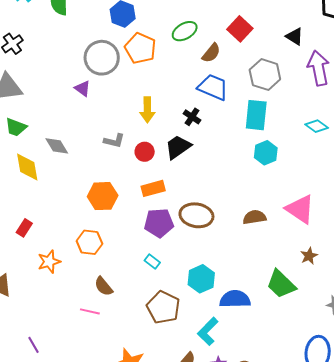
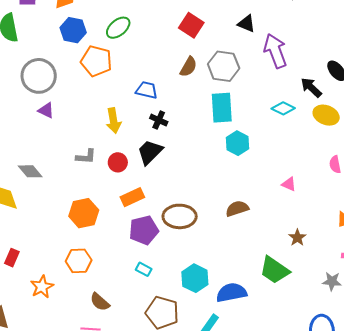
green ellipse: (185, 31) -> (118, 28), moved
brown semicircle: (211, 53) -> (188, 67), moved
gray circle: (102, 58) -> (39, 76), moved
blue trapezoid: (213, 87) -> (147, 90), moved, size x0.7
pink triangle: (300, 209) -> (289, 184), moved, size x0.5

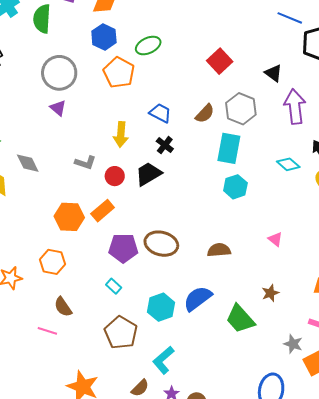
brown semicircle: (188, 67) -> (205, 114), moved
orange rectangle: (132, 197) -> (103, 211), moved, turned -30
blue semicircle: (232, 293) -> (198, 298), moved, turned -40

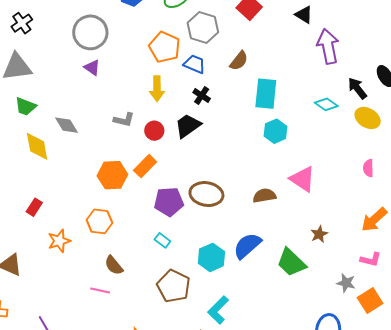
orange pentagon: (119, 73) -> (165, 47), moved
gray hexagon: (241, 109) -> (203, 27), moved
pink triangle: (275, 239) -> (303, 179), moved, size x1.8

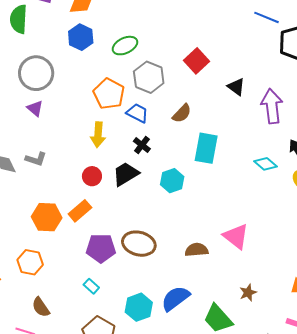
black triangle: (304, 15) -> (236, 87), moved
gray L-shape: (124, 120) -> (36, 159), moved
cyan hexagon: (275, 131) -> (172, 181), moved

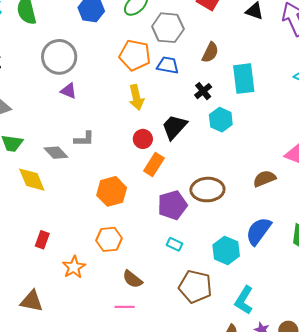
black cross: (142, 145) -> (203, 91), moved, turned 30
orange rectangle: (80, 211) -> (154, 165), moved

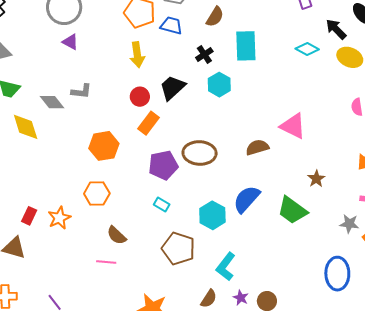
red rectangle: (42, 240) -> (29, 216), moved

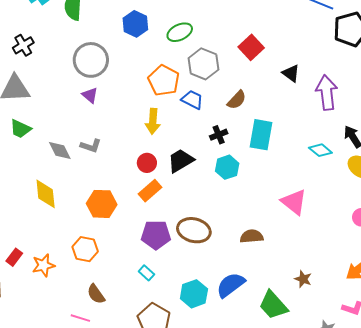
pink triangle: (293, 126) -> (294, 202), moved
yellow diamond: (26, 127) -> (46, 194), moved
brown star: (316, 179) -> (303, 279), turned -30

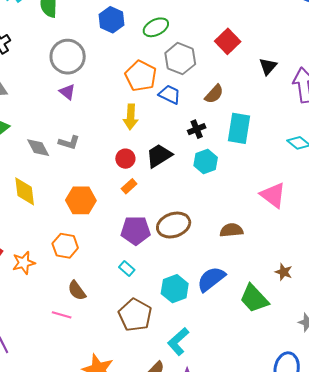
black triangle: (291, 73) -> (268, 66), turned 36
orange rectangle: (150, 191) -> (129, 186), size x0.7
brown ellipse: (194, 230) -> (174, 225), turned -32

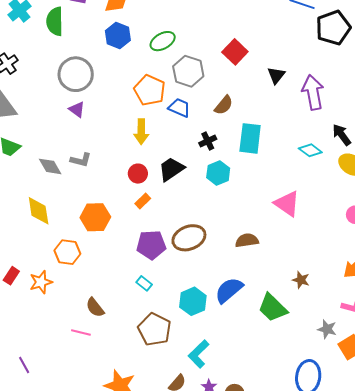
orange hexagon: (65, 246) -> (67, 252), moved

